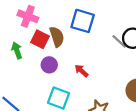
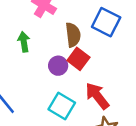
red square: (40, 39) -> (78, 59), moved
red arrow: (81, 71) -> (97, 96), moved, size x1.6

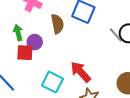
red square: (78, 59) -> (25, 53), moved, turned -30
purple circle: (58, 66) -> (35, 42), moved

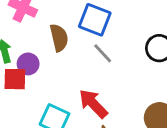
gray line: (116, 35) -> (103, 53), moved

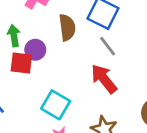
red arrow: (93, 104) -> (104, 79), moved

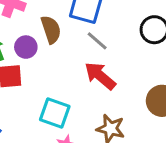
purple circle: (35, 50) -> (26, 47), moved

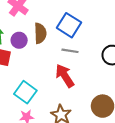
gray line: (97, 41) -> (70, 51), turned -49

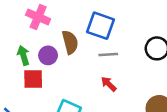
red arrow: (65, 76) -> (109, 84), size x0.6

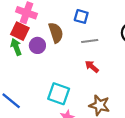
blue square: (101, 26) -> (81, 16), size x0.6
red square: (33, 79) -> (20, 31), moved, turned 30

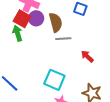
gray line: (90, 41) -> (63, 39), moved
purple circle: (37, 45) -> (36, 18), moved

